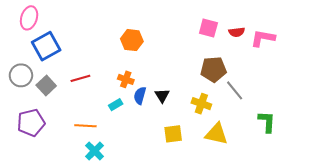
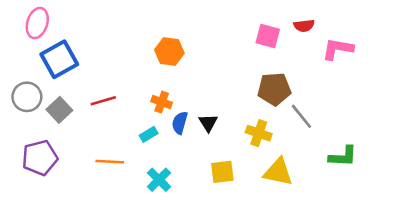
red semicircle: (237, 32) -> (304, 26), moved
green L-shape: (267, 122) -> (343, 156), turned 90
cyan cross: (95, 151) -> (159, 180), moved

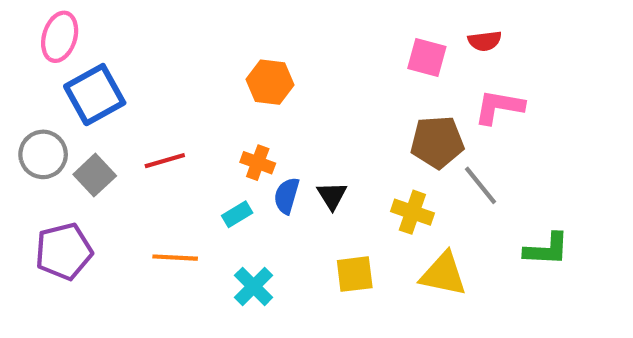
pink L-shape: (338, 49) -> (499, 107), moved

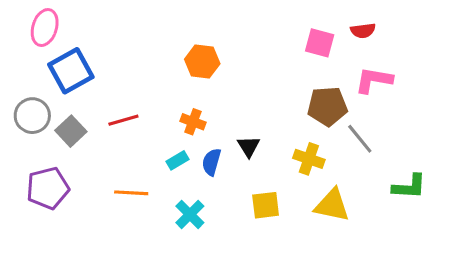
blue semicircle: (287, 196) -> (212, 162), moved

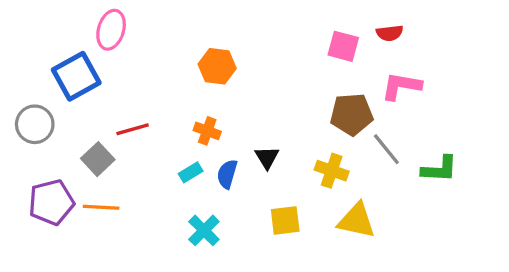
pink ellipse: (45, 28) -> (111, 30), moved
gray square: (71, 131) -> (98, 159), moved
green L-shape: (409, 187) -> (439, 169), moved
orange line: (131, 193) -> (101, 207), moved

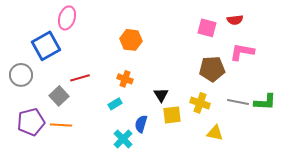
gray line: (386, 149) -> (238, 102), moved, turned -40
blue semicircle: (227, 174) -> (141, 124), moved
yellow square: (285, 220) -> (172, 115), moved
yellow triangle: (357, 220) -> (215, 133), size x0.7

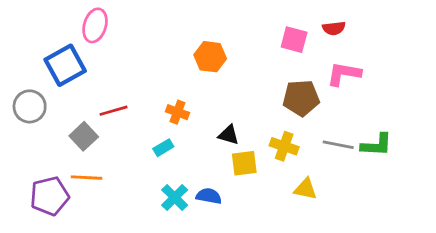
orange hexagon: (131, 40) -> (210, 57), moved
black triangle: (161, 95) -> (229, 135), turned -42
purple pentagon: (31, 122) -> (50, 196), moved
blue semicircle: (141, 124) -> (209, 196), moved, turned 84

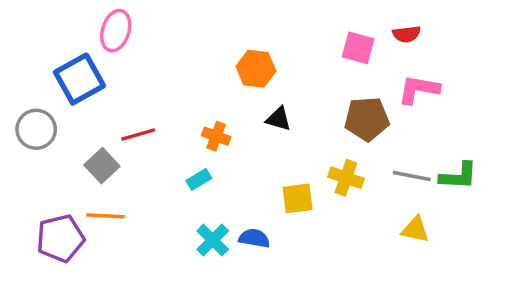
black triangle: (229, 135) -> (278, 119), moved
yellow triangle: (305, 189) -> (415, 230), moved

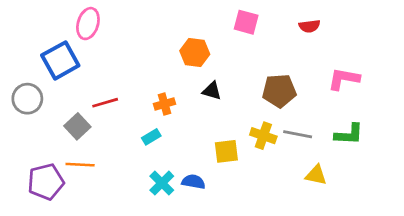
pink square: (358, 48) -> (246, 22), moved
pink L-shape: (419, 89) -> (344, 79), moved
orange cross: (216, 136) -> (164, 104), turned -36
gray line: (412, 176) -> (298, 134), moved

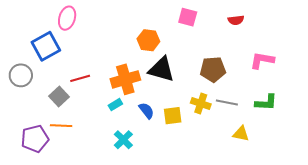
black triangle: (212, 91) -> (162, 69), size x1.8
orange cross: (164, 104) -> (125, 79), size x1.8
blue semicircle: (193, 182) -> (146, 111), moved, turned 42

